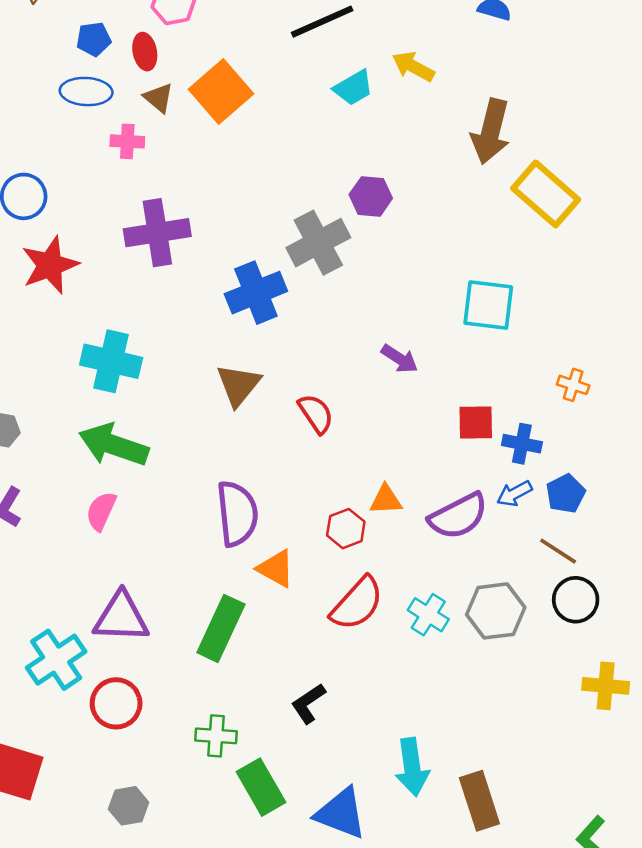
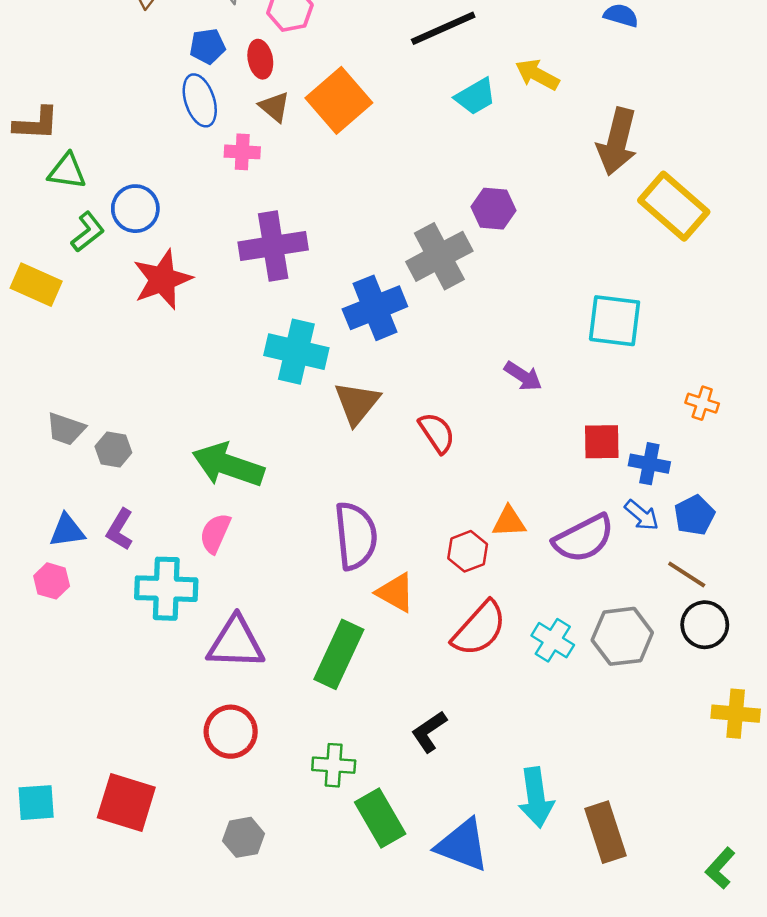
blue ellipse: (86, 92) -> (200, 100), turned 69
cyan cross: (111, 361) -> (296, 352), moved
blue arrow: (514, 494) -> (642, 515), turned -112
cyan cross: (56, 660) -> (166, 589), moved, turned 36

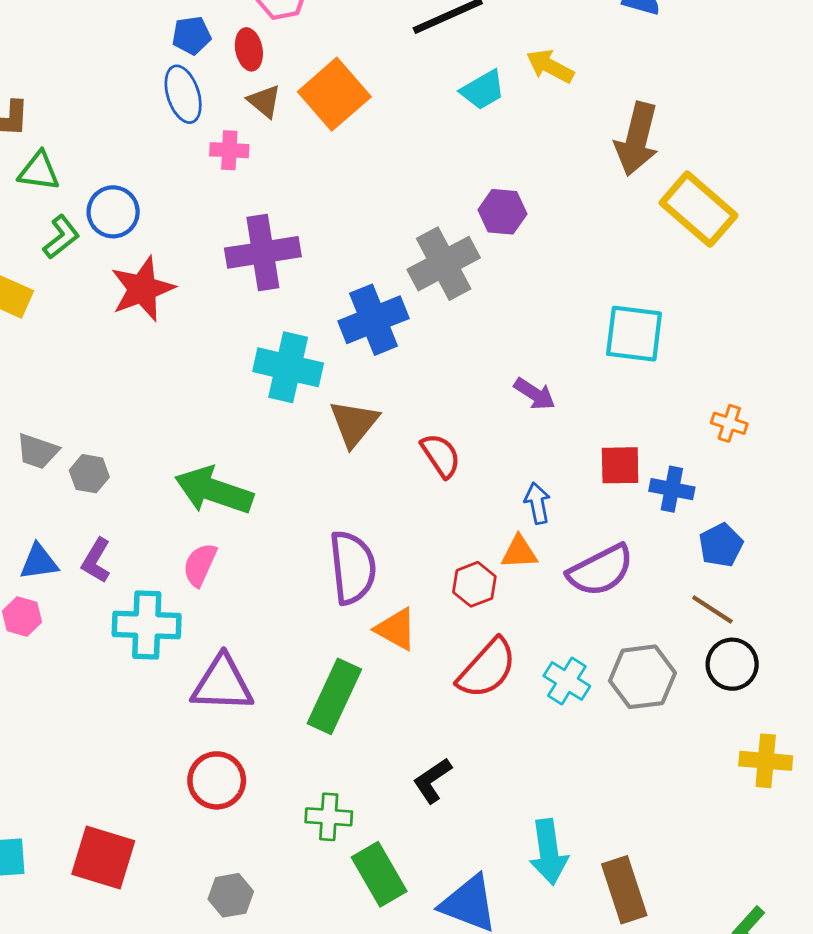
blue arrow: (642, 515) -> (537, 503), moved, turned -141

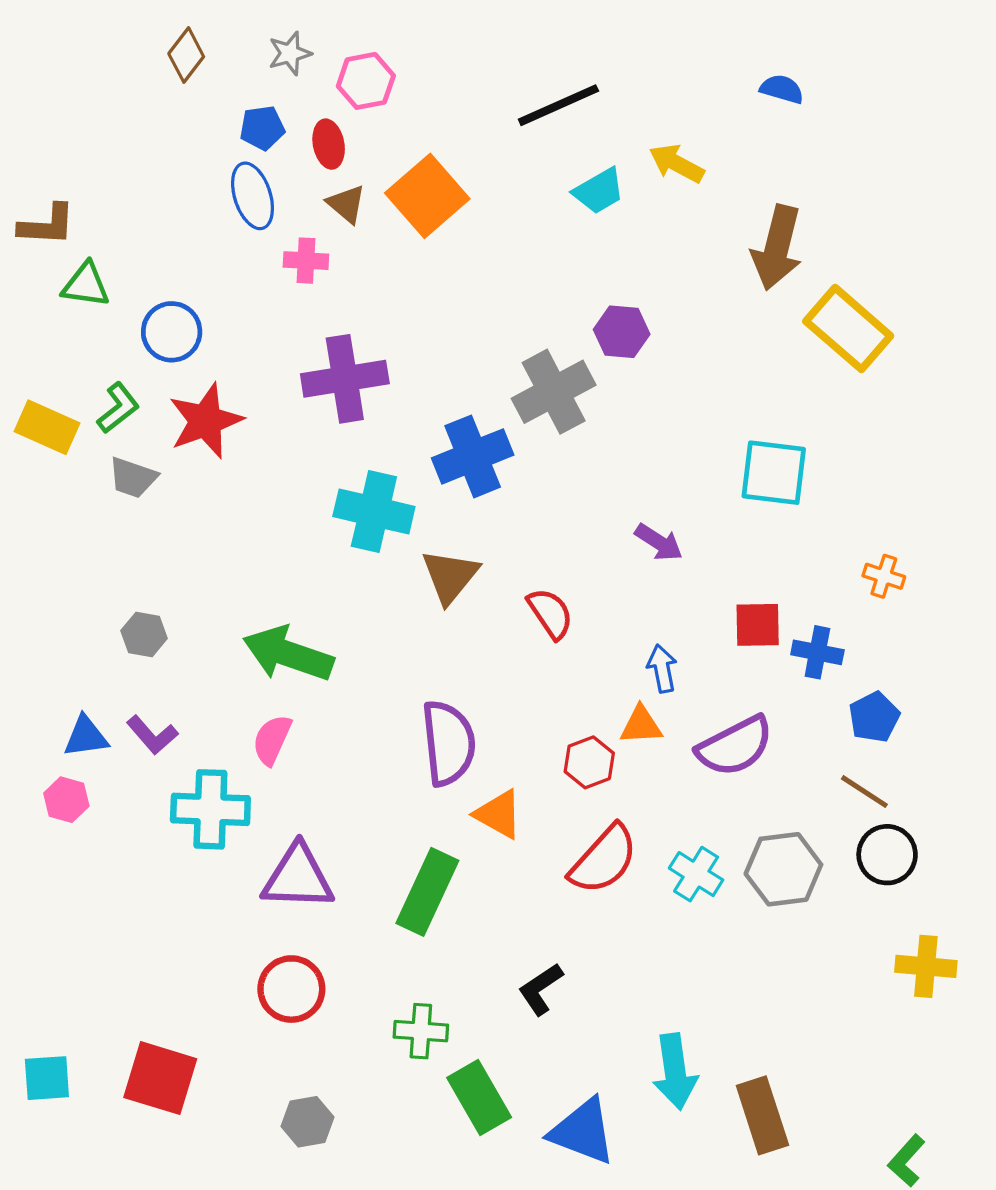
green L-shape: (61, 237) -> (118, 408), moved
gray trapezoid: (37, 451) -> (133, 478), moved
purple L-shape: (96, 561) -> (152, 735), turned -72

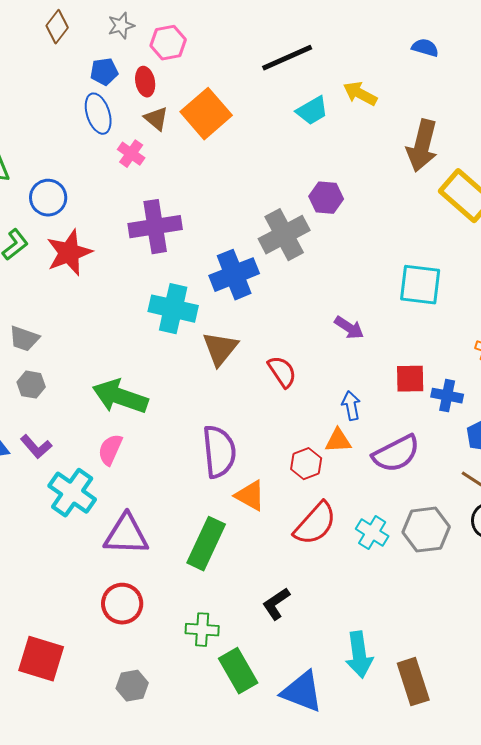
pink cross: (306, 261) -> (131, 154), turned 32
gray trapezoid: (133, 478) -> (24, 339), moved
cyan cross: (210, 809) -> (72, 493), turned 33

